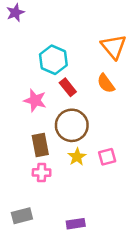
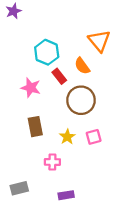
orange semicircle: (106, 83) -> (82, 66), moved
brown circle: (72, 125) -> (81, 100), moved
pink cross: (42, 173) -> (52, 162), moved

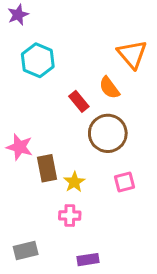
cyan hexagon: (47, 52) -> (38, 60), moved
pink star: (31, 88) -> (20, 147), moved
yellow star: (67, 137) -> (74, 182), moved

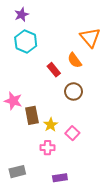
purple star: (18, 15) -> (22, 15), moved
brown circle: (108, 133) -> (74, 91), size x0.7
pink square: (125, 182) -> (72, 133), moved, turned -32

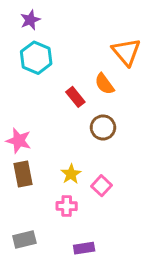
brown rectangle: (32, 115) -> (23, 174), moved

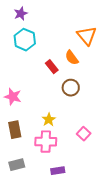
brown rectangle: (23, 174) -> (15, 130), moved
pink square: (102, 186) -> (84, 134), moved
pink cross: (67, 206) -> (46, 142), size x1.5

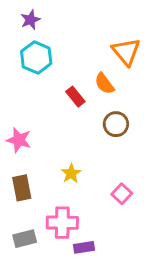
brown circle: (71, 88) -> (116, 124), moved
pink cross: (46, 142) -> (62, 223), moved

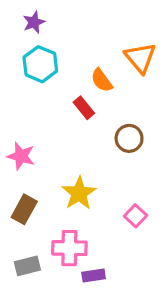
orange semicircle: (104, 84) -> (102, 80), moved
yellow star: (71, 173) -> (79, 193), size x1.5
brown rectangle: (22, 188) -> (24, 209), turned 40

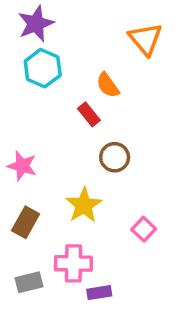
purple star: (34, 22) -> (36, 24), size x1.5
orange triangle: (140, 58) -> (145, 39), moved
brown circle: (129, 138) -> (115, 157), moved

